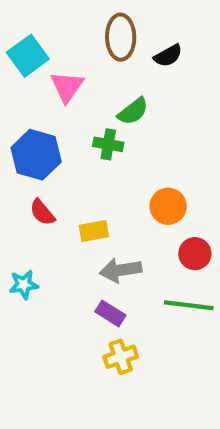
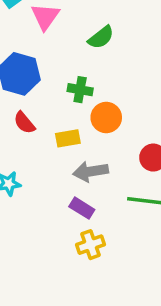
green cross: (108, 144) -> (80, 90), moved
orange circle: (168, 206) -> (106, 117), moved

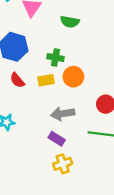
green semicircle: (101, 37) -> (70, 22), turned 48
yellow rectangle: (68, 138) -> (46, 80), moved

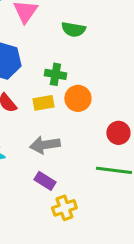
gray arrow: (63, 114) -> (45, 145), moved
purple rectangle: (57, 139) -> (45, 181), moved

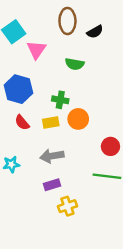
purple rectangle: (45, 181) -> (52, 185), turned -49

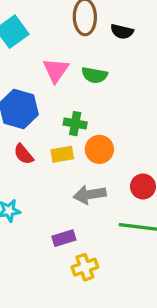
black semicircle: (95, 32) -> (122, 32), turned 42
pink triangle: (36, 50) -> (56, 70), moved
gray arrow: (52, 156) -> (90, 195), moved

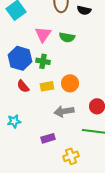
green cross: (75, 124) -> (43, 61), moved
yellow cross: (85, 267) -> (71, 156), moved

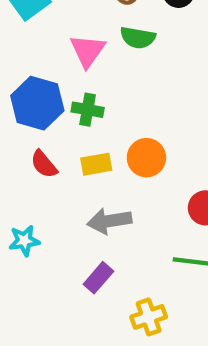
green semicircle: (67, 37) -> (138, 38), moved
gray arrow: (64, 111) -> (109, 221), moved
purple rectangle: (48, 138) -> (98, 278), turned -32

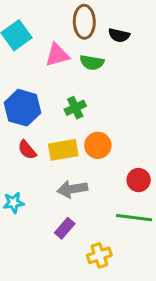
pink triangle: (88, 51) -> (57, 55), moved, turned 40
green cross: (88, 110) -> (75, 108), moved, turned -35
yellow rectangle: (96, 164) -> (63, 150), size x1.4

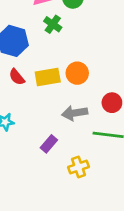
green cross: (75, 108) -> (53, 24), moved, turned -30
gray arrow: (72, 189) -> (75, 113), moved

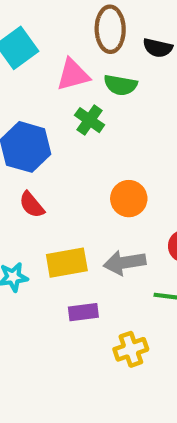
yellow rectangle: (48, 77) -> (67, 263), moved
purple rectangle: (49, 144) -> (83, 312), turned 42

